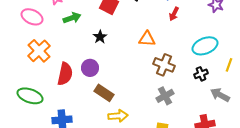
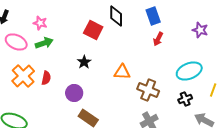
green arrow: (72, 18) -> (44, 43), moved
orange triangle: (147, 39) -> (122, 72), moved
red semicircle: (65, 74) -> (46, 78), moved, size x0.6

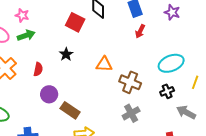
purple star: (200, 30) -> (172, 12), moved
red semicircle: (46, 78) -> (38, 69), moved
purple circle: (74, 93) -> (49, 94), moved

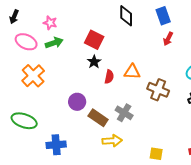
red square: (75, 22) -> (94, 40), moved
red semicircle: (38, 69) -> (109, 77), moved
gray cross: (131, 113) -> (124, 113), moved, turned -30

